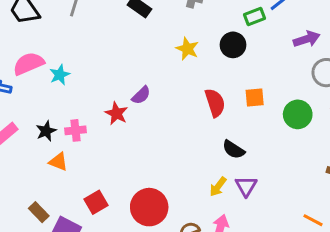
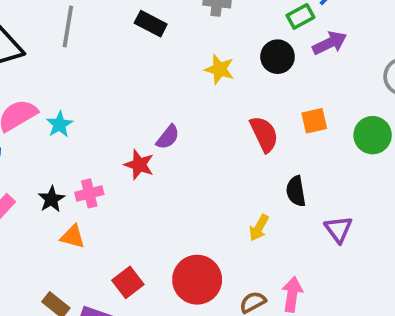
purple arrow: (307, 39) -> (330, 43), moved
black semicircle: (234, 150) -> (296, 191), turned 55
purple triangle: (246, 186) -> (338, 229), moved
yellow arrow: (218, 187) -> (259, 228), moved

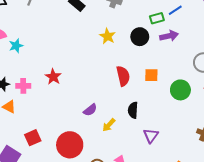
purple semicircle: (168, 137) -> (90, 110), moved

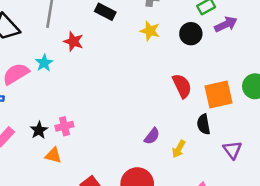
yellow star: (107, 36) -> (150, 31), moved
cyan star: (16, 46) -> (44, 63), moved
orange square: (151, 75) -> (219, 95), moved, size x1.6
red star: (53, 77) -> (73, 41), moved

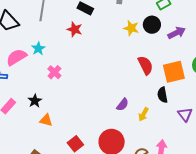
purple arrow: (226, 24) -> (177, 33), moved
yellow star: (150, 31) -> (131, 28), moved
red star: (73, 41) -> (75, 29), moved
pink cross: (64, 126) -> (54, 72), moved, turned -32

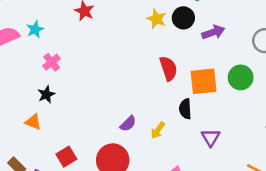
black star: (35, 101) -> (46, 94), moved
purple semicircle: (123, 105) -> (128, 124), moved

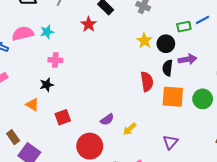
pink cross: (52, 62) -> (55, 60), turned 32
black semicircle: (185, 109) -> (168, 68), moved
red square: (66, 157) -> (63, 117), moved

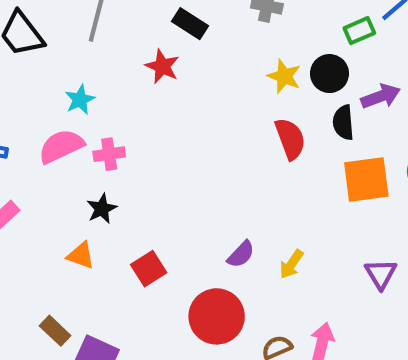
pink semicircle: (23, 34) -> (61, 146), moved
red semicircle: (147, 82) -> (290, 139), moved

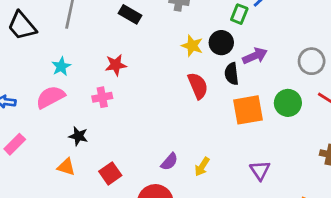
green rectangle: (359, 31) -> (239, 14), turned -42
red star: (162, 66) -> (116, 65), moved, turned -30
pink cross: (109, 154) -> (102, 97), moved
black star: (102, 209) -> (78, 136), turned -30

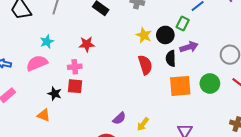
green rectangle: (239, 14) -> (183, 24), moved
red square: (110, 173) -> (75, 86), moved, turned 35

